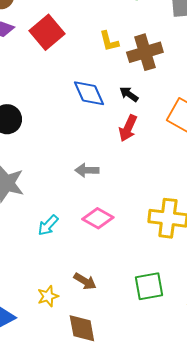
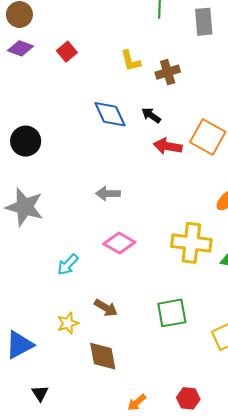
red square: (47, 32) -> (67, 52), size x0.6
brown cross: (145, 52) -> (168, 72), size x0.7
red arrow: (128, 128) -> (168, 146), moved, turned 76
cyan arrow: (48, 225) -> (68, 265), moved

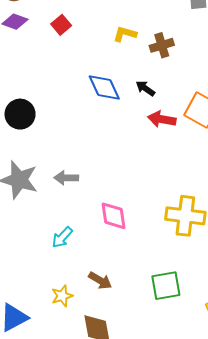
yellow L-shape: (131, 61) -> (125, 34), turned 120
gray arrow: (108, 194) -> (66, 178), moved
pink diamond: (119, 243) -> (114, 216), turned 52

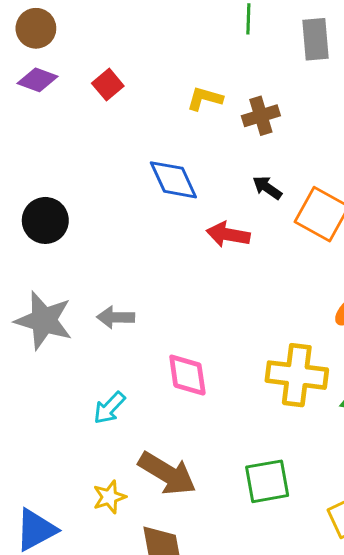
black arrow: (145, 88) -> (267, 188), moved
red arrow: (162, 119) -> (228, 234), moved
brown arrow: (100, 280) -> (167, 474), size x1.6

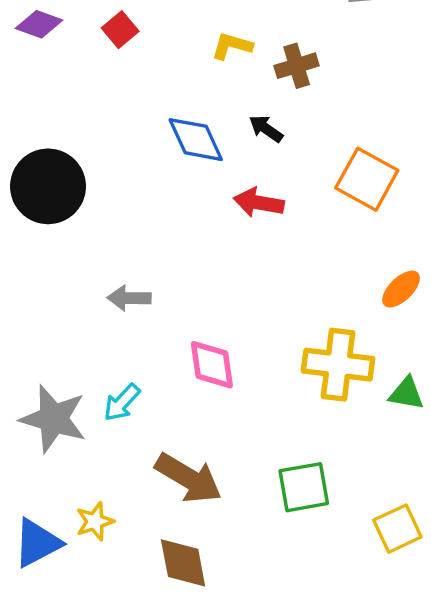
black arrow: (267, 188) -> (266, 129), moved
black circle: (45, 220) -> (48, 186), size x1.4
gray star: (44, 320) -> (53, 419), moved
yellow star: (109, 497) -> (95, 521), moved

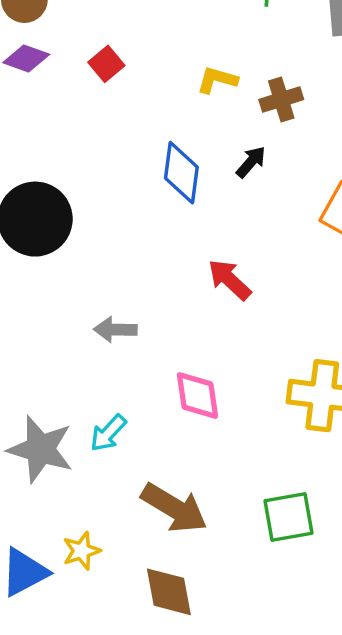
black arrow: (266, 129) -> (251, 162), turned 96
blue diamond: (196, 140) -> (181, 173), turned 32
red arrow: (259, 203) -> (230, 280), moved, turned 33

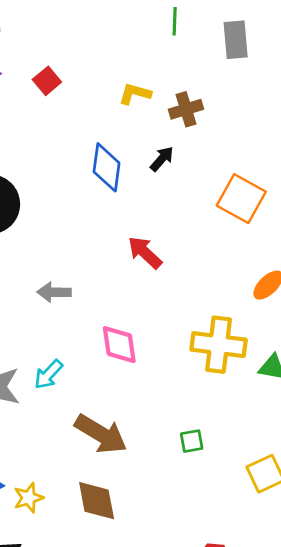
green square: (288, 517) -> (192, 441), size x0.6
yellow star: (81, 551) -> (29, 498), moved

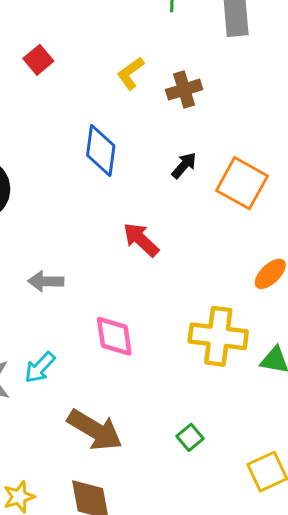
yellow L-shape: (135, 94) -> (131, 73), turned -52
black arrow: (162, 159) -> (184, 165), moved
green square: (192, 441) -> (190, 437), turned -30

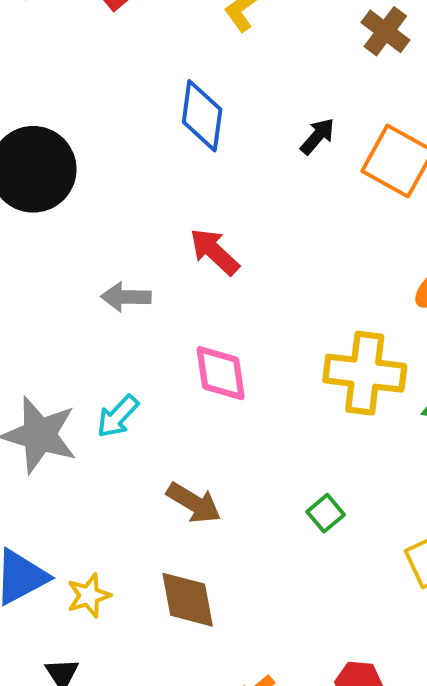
brown cross: (184, 90) -> (385, 31), moved, turned -36
red arrow: (141, 240) -> (214, 252), moved
brown arrow: (95, 430) -> (194, 503), size x0.7

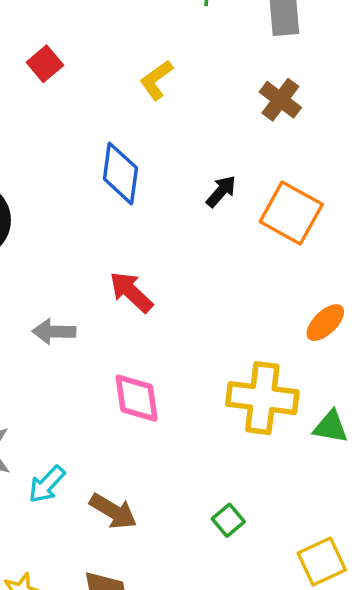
cyan arrow: (118, 416) -> (47, 484), moved

